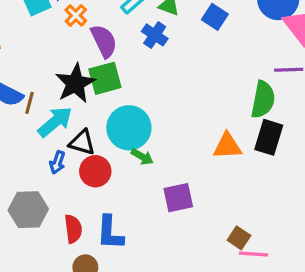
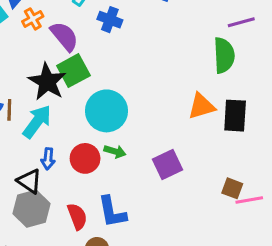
orange cross: (76, 15) -> (33, 19), turned 30
black rectangle: (269, 137) -> (235, 116), moved
black triangle: (82, 142) -> (29, 181), moved, turned 32
green arrow: (142, 157) -> (115, 151), moved

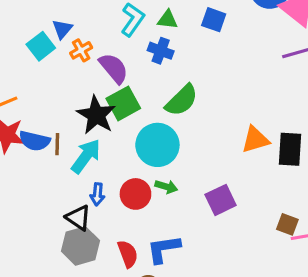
green semicircle: (224, 55) -> (182, 100), moved, turned 48
blue L-shape: (112, 212) -> (164, 249), turned 92

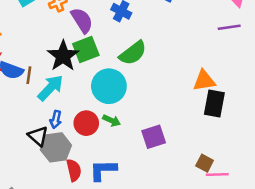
orange triangle: (255, 140) -> (204, 81), moved
gray hexagon: (81, 246) -> (56, 147), moved

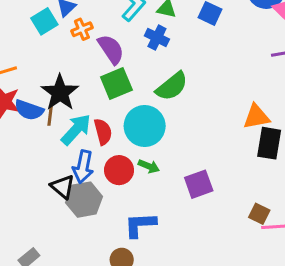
black star: (63, 56) -> (60, 93), moved
blue arrow: (56, 119) -> (83, 167), size x1.5
red semicircle: (74, 170) -> (103, 132), moved

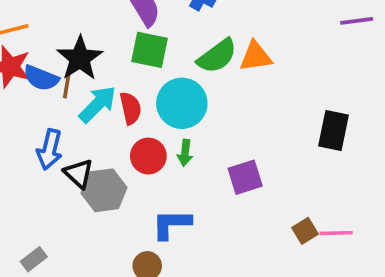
green square: (116, 83) -> (149, 50), turned 32
orange triangle: (256, 117) -> (256, 56), moved
green arrow: (149, 166) -> (185, 153), turned 72
blue arrow: (83, 167) -> (50, 149), moved
brown square: (259, 214) -> (305, 231), moved, turned 30

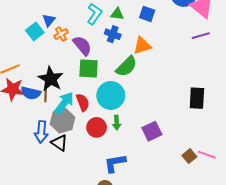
orange triangle: (256, 56) -> (142, 46), moved
gray hexagon: (104, 190) -> (63, 121), moved
pink line: (336, 233) -> (207, 155), turned 30

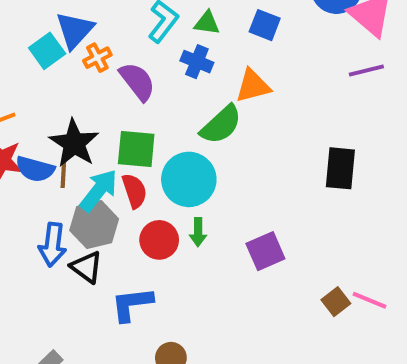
blue triangle: (49, 20) -> (75, 30), size x1.5
green square: (88, 69) -> (136, 149), moved
black rectangle: (197, 98) -> (340, 168), moved
blue L-shape: (115, 163) -> (132, 304), moved

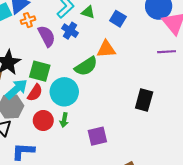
blue cross: (197, 62) -> (70, 31), moved
red semicircle: (134, 191) -> (35, 93), turned 42

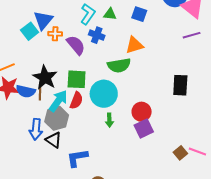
orange cross: (28, 20) -> (55, 34), turned 32
green semicircle: (86, 66) -> (119, 65), turned 35
red circle: (43, 120) -> (142, 112), moved

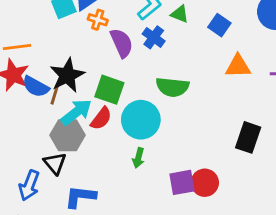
orange triangle: (134, 45) -> (238, 66), moved
red circle: (142, 112) -> (205, 183), moved
blue arrow: (36, 129) -> (29, 185), moved

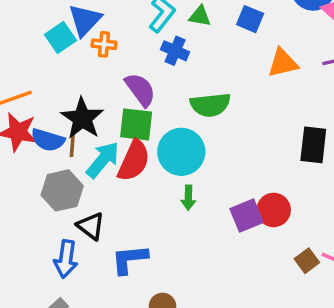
purple semicircle: (122, 43) -> (140, 90), moved
red semicircle: (101, 118) -> (134, 161), size x1.4
gray hexagon: (67, 135) -> (62, 190), moved

